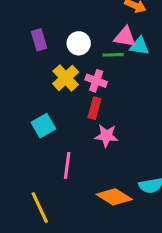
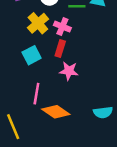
cyan square: (43, 126) -> (32, 55), moved
orange diamond: (114, 197) -> (56, 112), moved

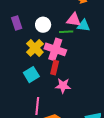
pink cross: (62, 27) -> (55, 49), size x1.5

